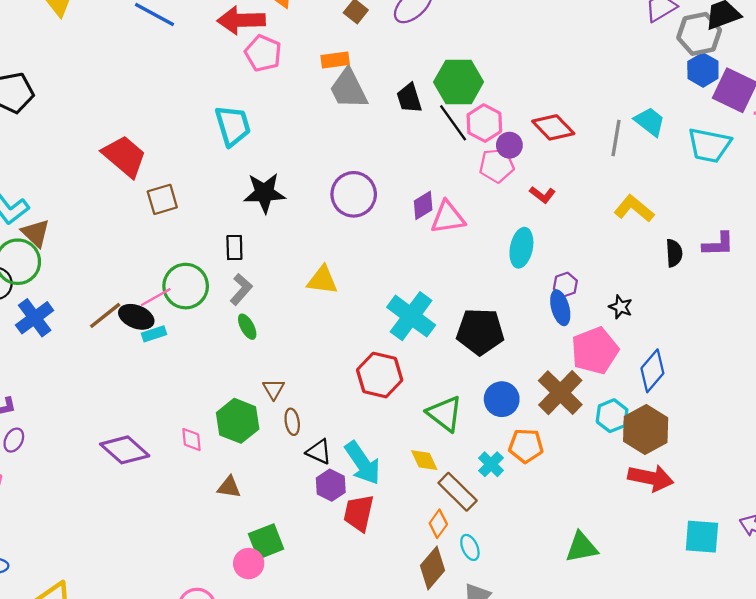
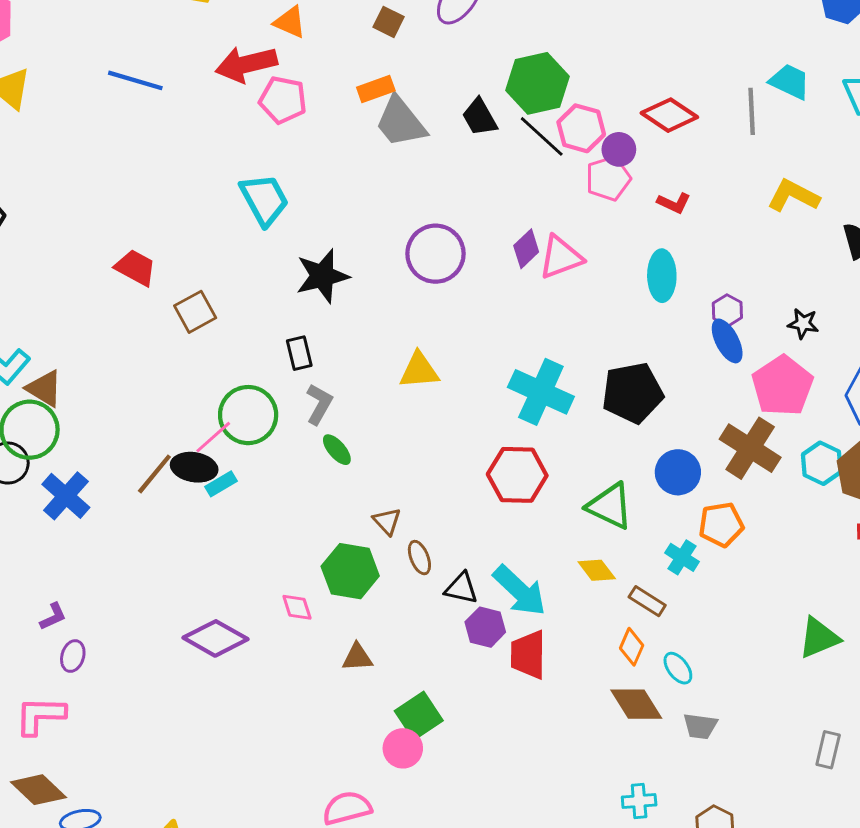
red trapezoid: (124, 156) -> (136, 268), size x0.7
brown rectangle: (458, 492) -> (647, 601), size x0.7
brown diamond: (433, 568) -> (636, 704), turned -60

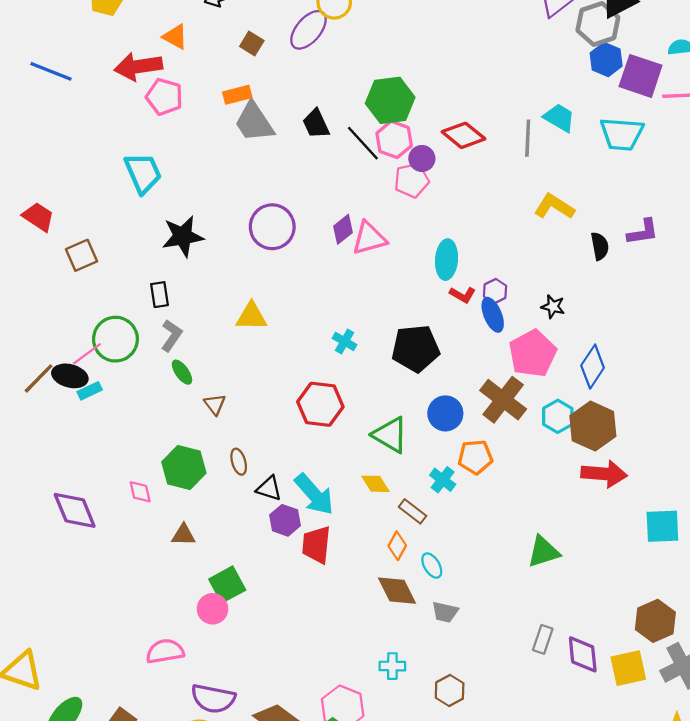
green hexagon: (538, 83) -> (390, 100), moved
red L-shape: (674, 203) -> (463, 295), moved
cyan cross: (541, 392) -> (345, 341), size x0.5
brown triangle: (387, 521) -> (215, 404), moved
purple diamond: (216, 638) -> (75, 510), turned 33

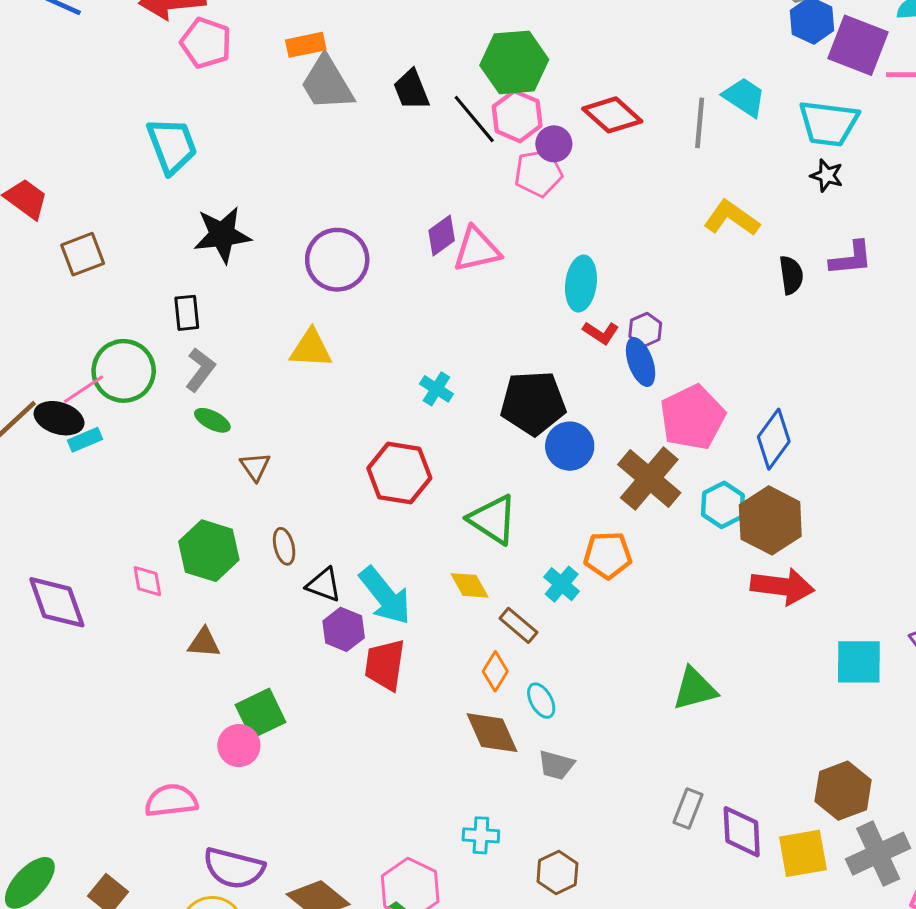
purple circle: (272, 227) -> (337, 260), moved
black star: (553, 307) -> (827, 175), moved
green ellipse: (182, 372) -> (212, 420), turned -30
blue circle: (445, 413) -> (570, 446), moved

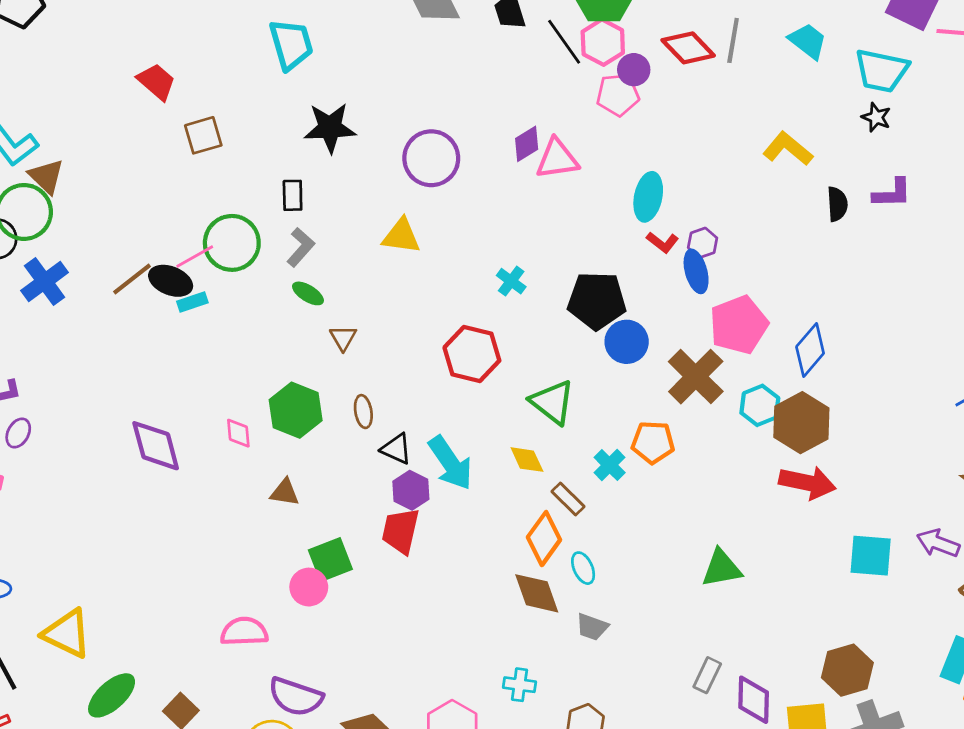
gray line: (700, 123) -> (733, 40), moved
red trapezoid: (385, 665) -> (401, 531), moved
orange diamond: (495, 671) -> (544, 539), size x1.5

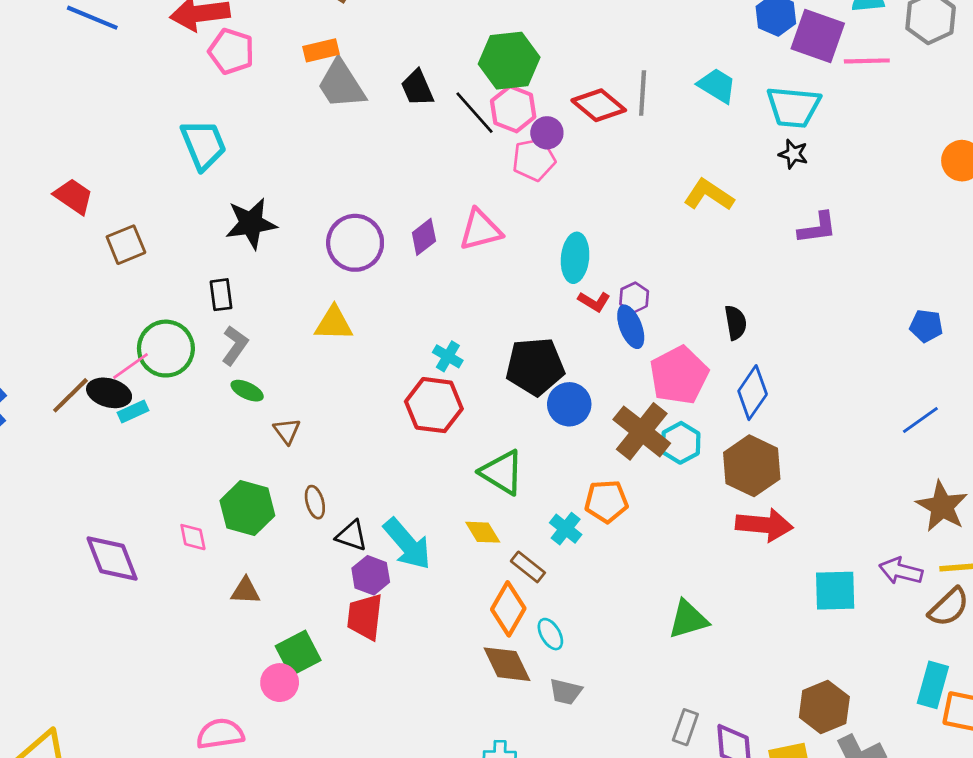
purple diamond: (527, 144) -> (424, 237), moved
black semicircle: (837, 204) -> (736, 323), moved
red hexagon: (472, 354) -> (434, 405), moved
cyan hexagon: (760, 405) -> (681, 443), moved

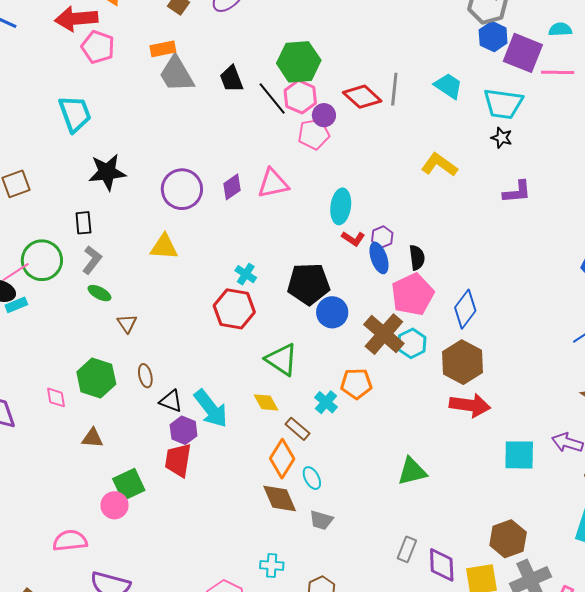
black semicircle: (736, 323) -> (417, 257), moved

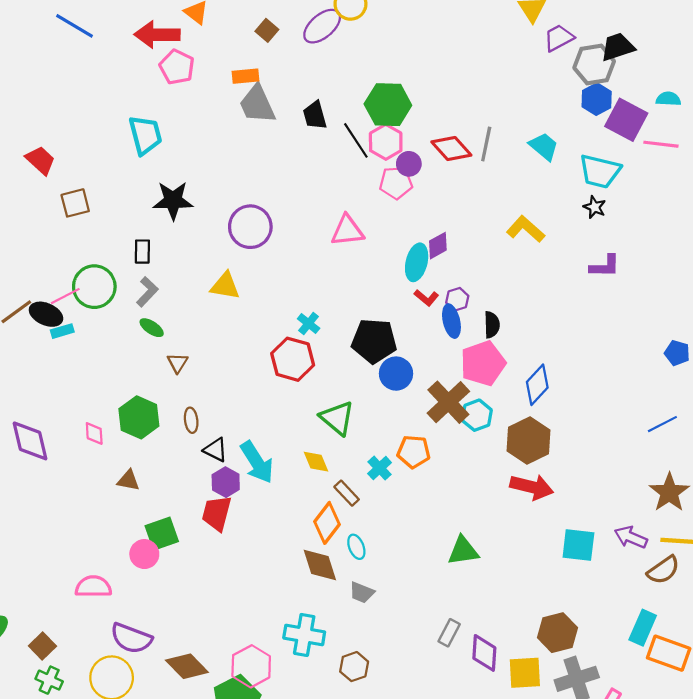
purple diamond: (232, 187) -> (438, 246), moved
cyan cross: (272, 565) -> (304, 635), size x1.6

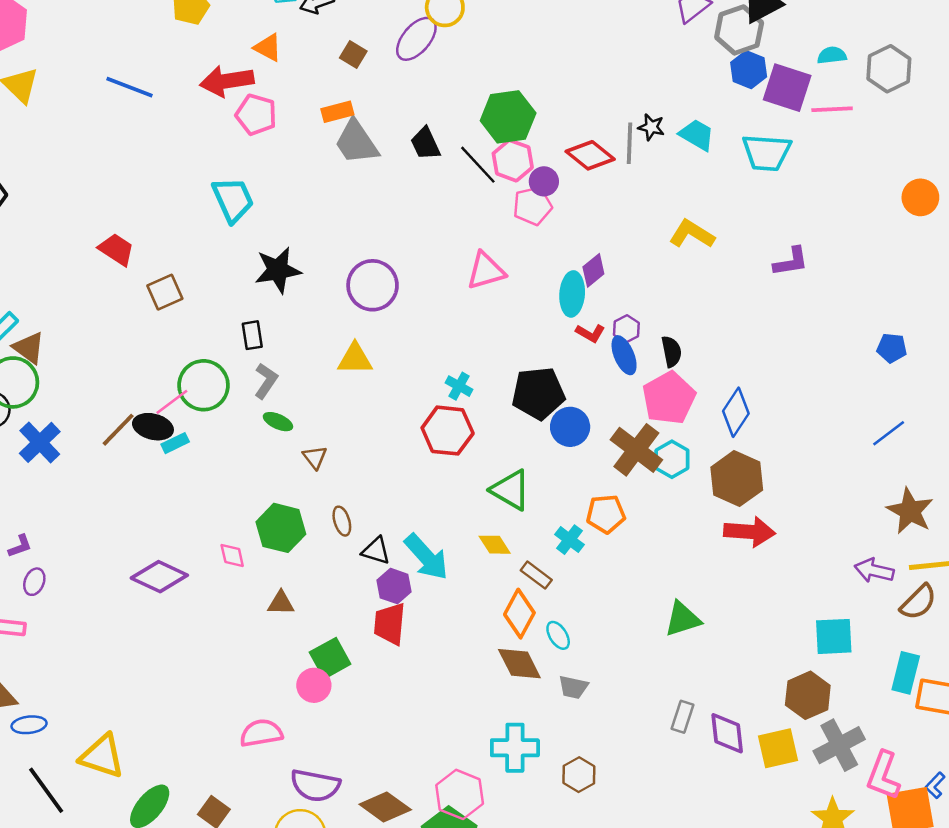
black star: (595, 207) -> (651, 127), moved
purple diamond: (30, 441) -> (159, 577), turned -42
cyan square: (578, 545) -> (834, 636), moved

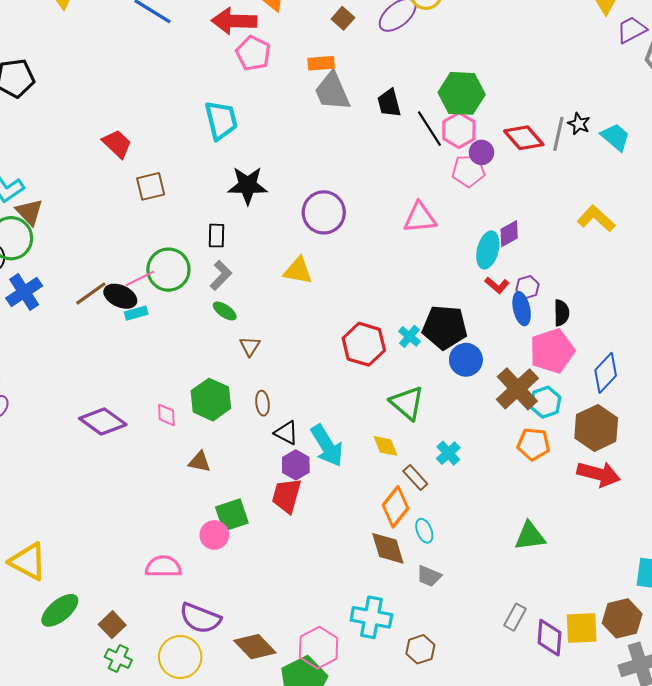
cyan cross: (459, 386) -> (409, 336), moved
orange pentagon: (606, 514) -> (533, 444), moved
yellow square: (778, 748) -> (582, 628), moved

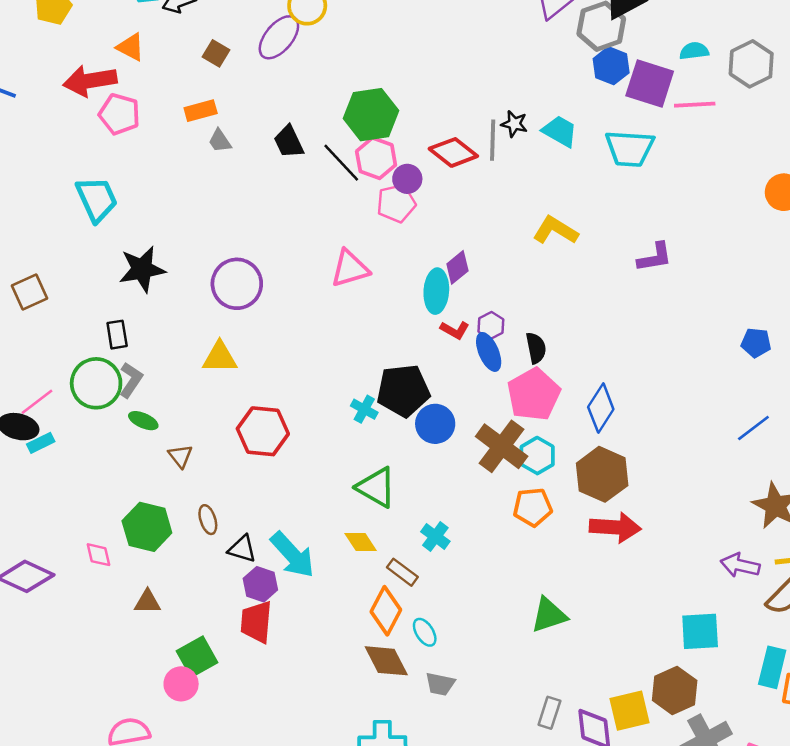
gray trapezoid: (332, 91) -> (220, 141), size x0.5
green circle: (168, 270) -> (96, 383), moved
red hexagon: (364, 344) -> (263, 431), moved

